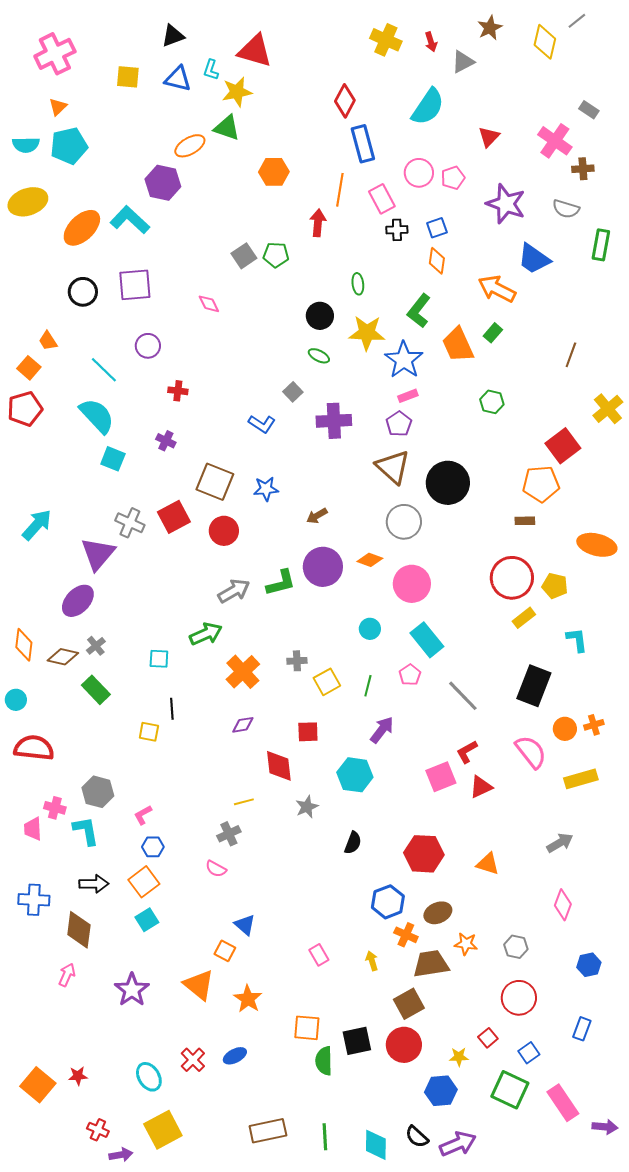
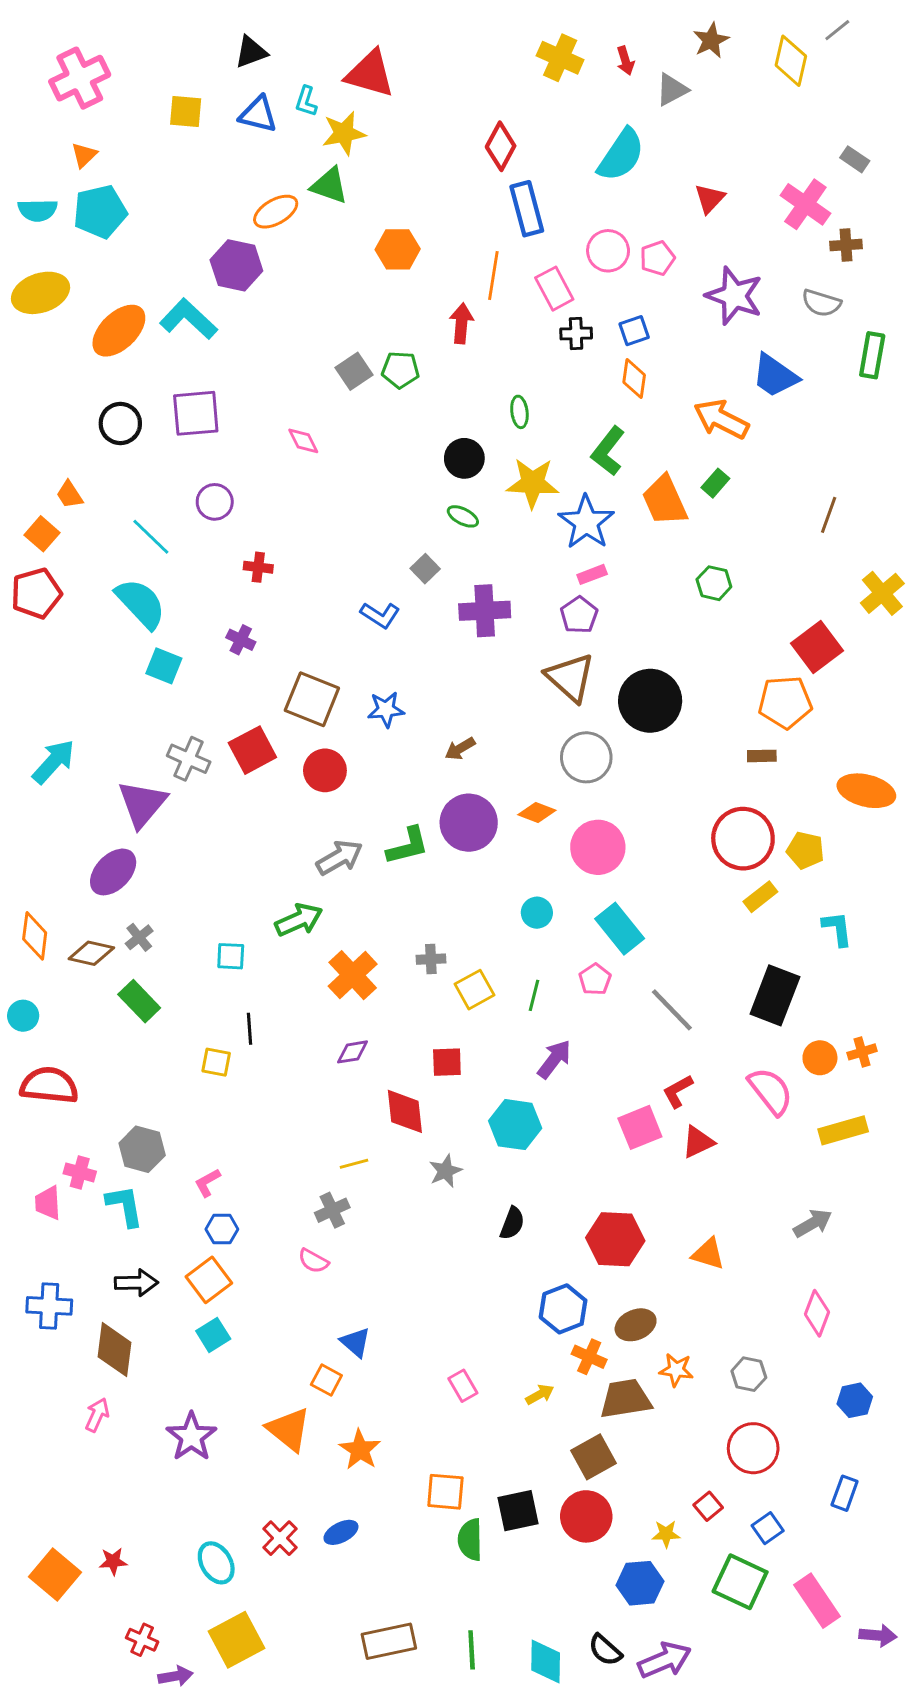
yellow arrow: (372, 961) -> (540, 1394), turned 78

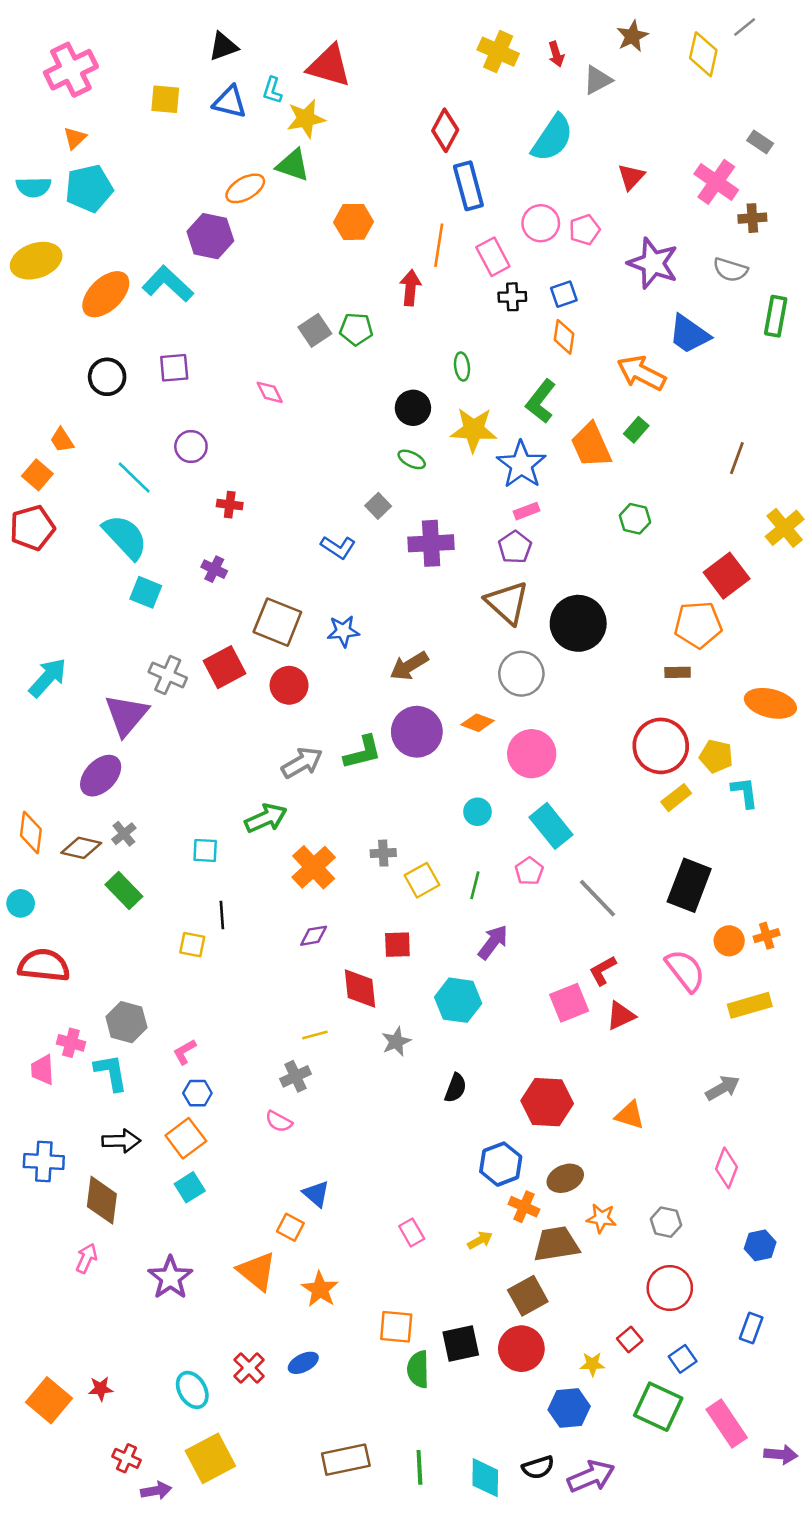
purple square: (196, 413) -> (174, 368), size x0.7
brown arrow: (460, 749) -> (409, 666), size x1.4
cyan L-shape: (837, 929) -> (745, 792), moved
black semicircle: (605, 1650) -> (538, 1467), turned -60

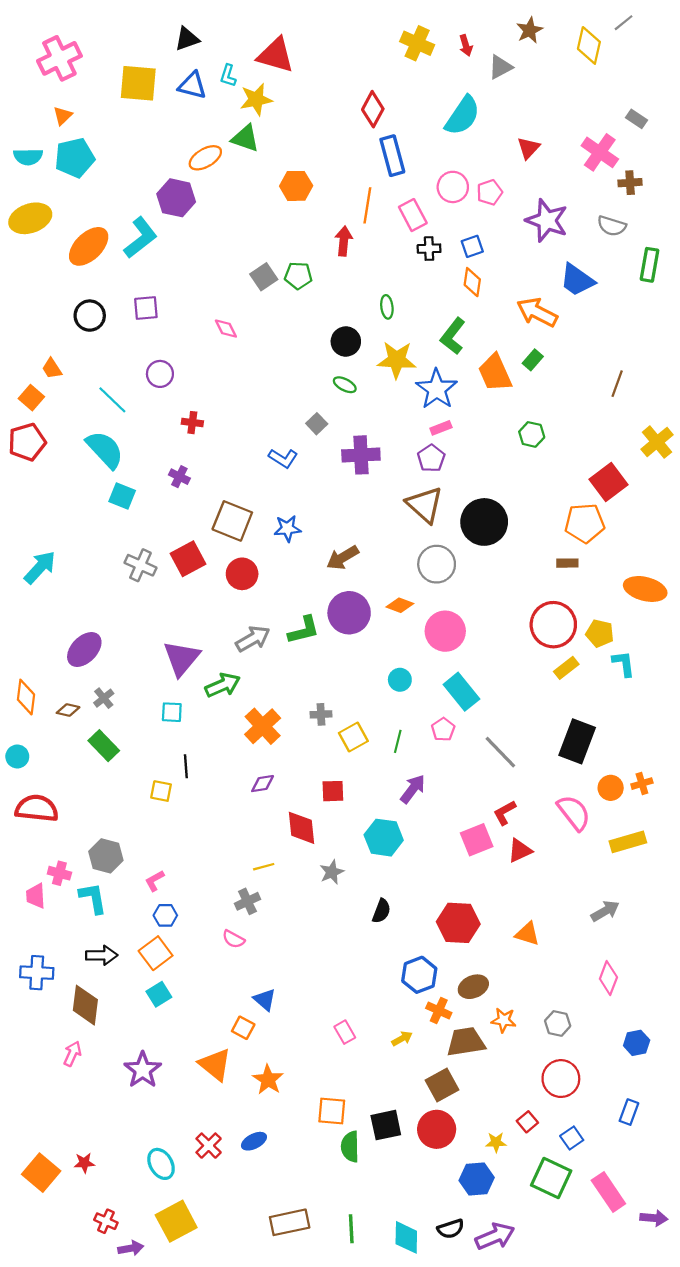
yellow square: (165, 99) -> (138, 83), size x1.5
cyan L-shape: (168, 284) -> (140, 238), turned 99
purple triangle: (126, 715) -> (182, 658), moved
brown diamond: (81, 848) -> (68, 710), size x0.7

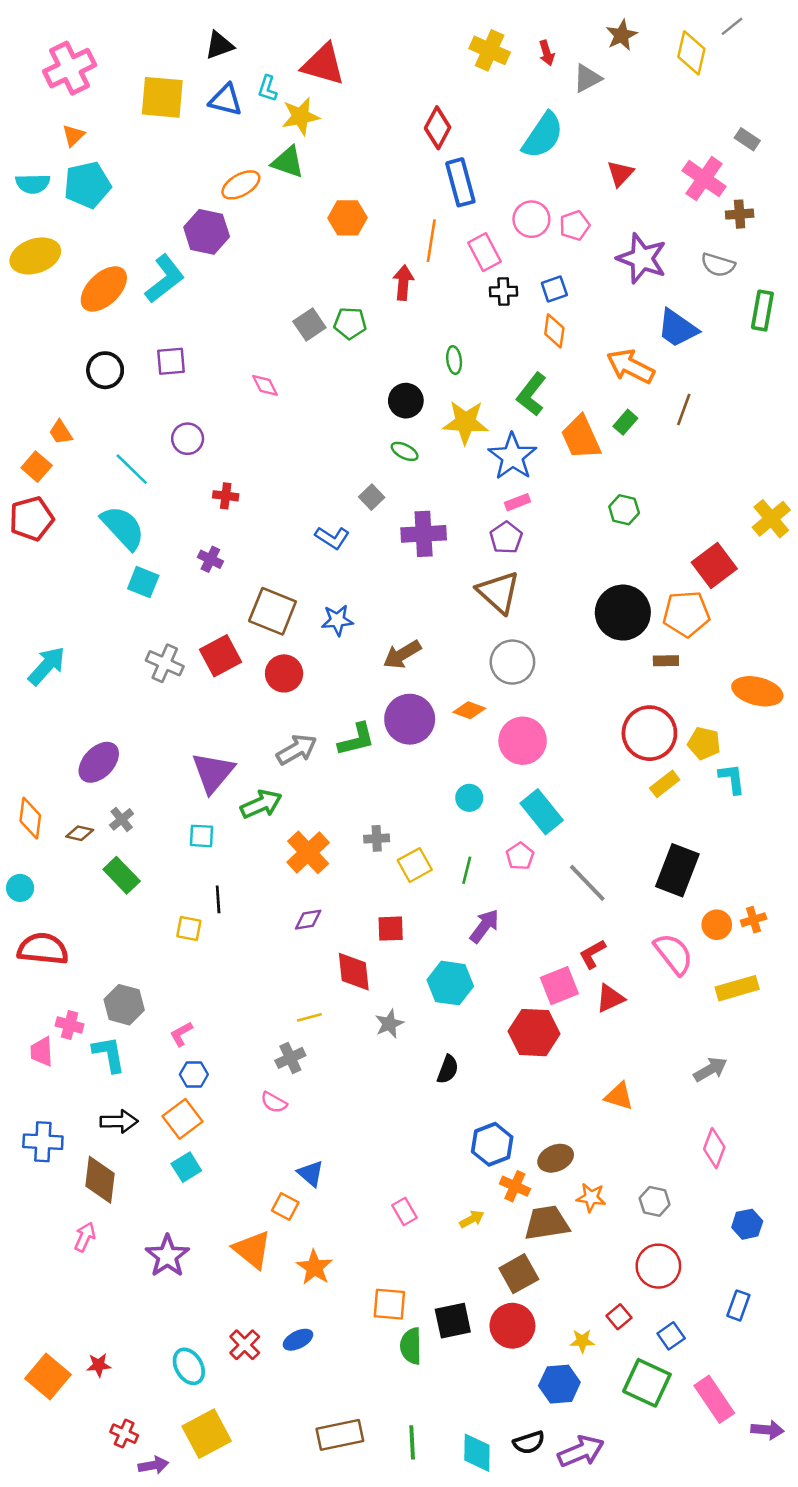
brown line: (617, 384) -> (684, 410), moved
black circle: (484, 522) -> (623, 613), moved
red hexagon: (458, 923) -> (534, 1033), moved

